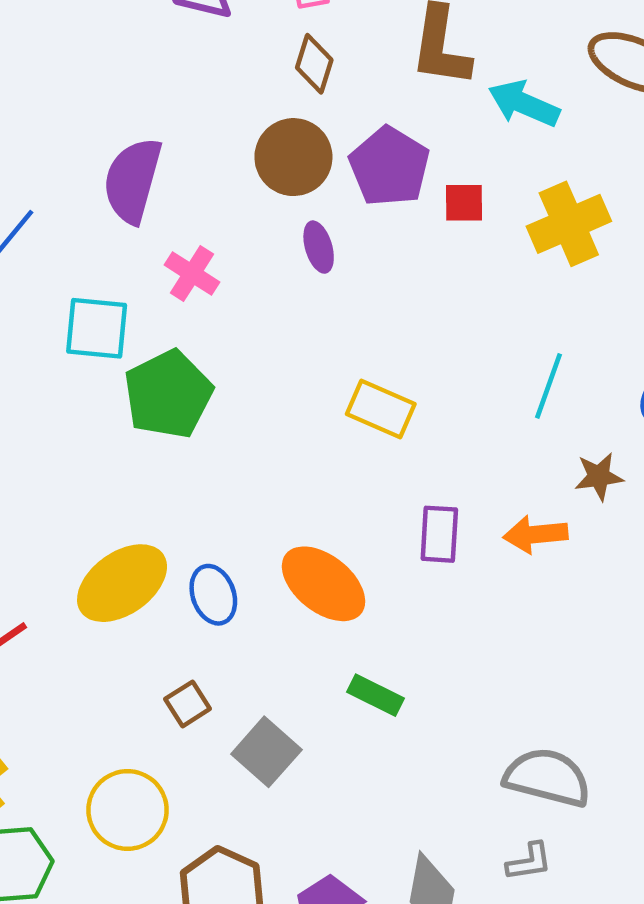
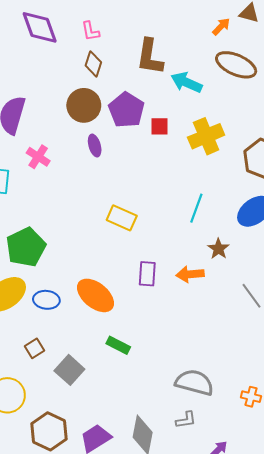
green pentagon: (168, 394) -> (26, 247), moved
brown star: (599, 477) -> (218, 249), turned -30
blue ellipse: (213, 595) -> (46, 300), turned -65

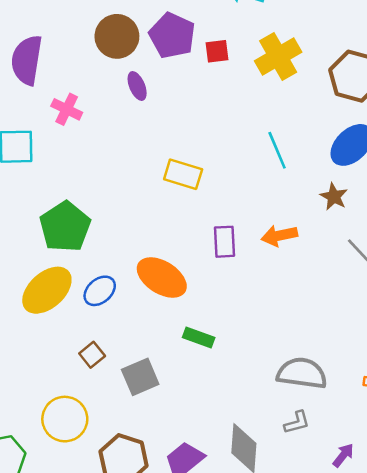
cyan line: (196, 208) -> (277, 150), turned -36
brown star: (218, 249) -> (334, 197), moved
blue ellipse: (46, 300) -> (100, 291), turned -40
gray square: (69, 370) -> (140, 377), turned 32

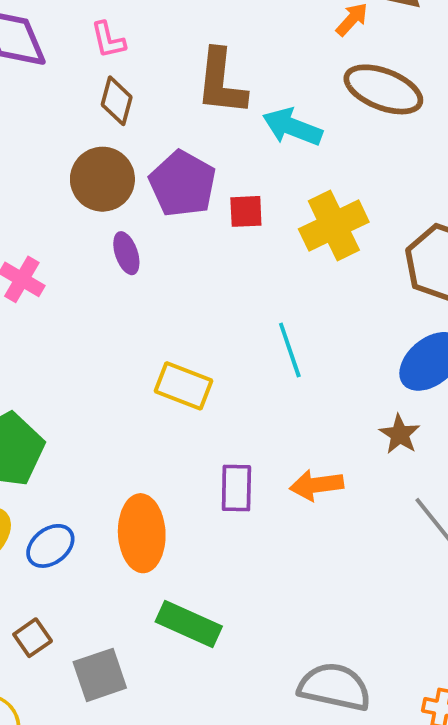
cyan line: (277, 150) -> (290, 350), moved
orange ellipse: (162, 277) -> (142, 533), turned 51
green rectangle: (199, 338) -> (189, 624), size x1.4

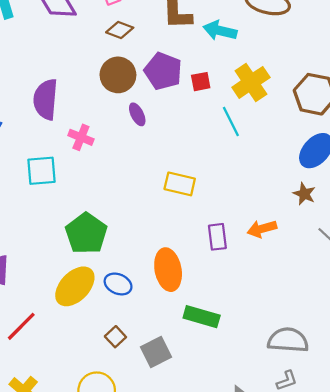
brown diamond: (117, 101) -> (120, 30), turned -76
cyan line: (290, 350) -> (231, 121), moved
blue ellipse: (50, 546) -> (118, 284), turned 68

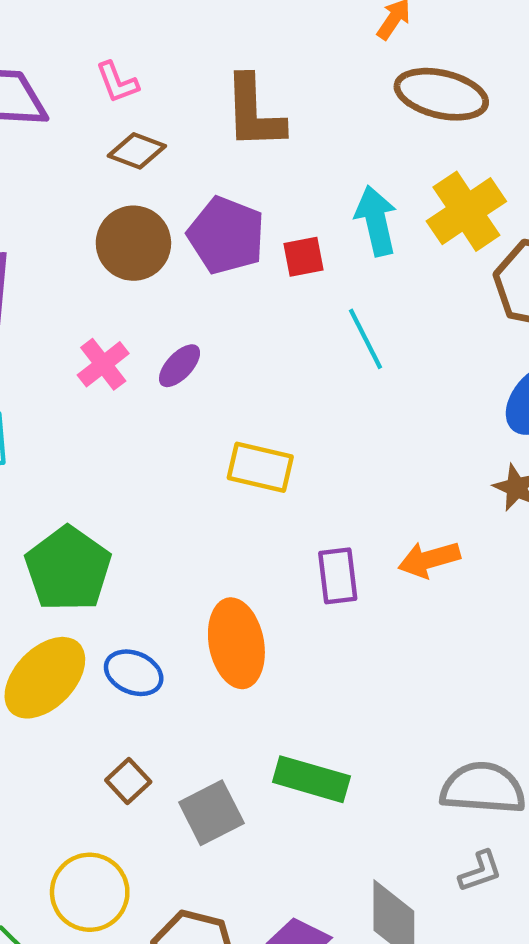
cyan arrow: (220, 31) -> (376, 221), moved, turned 64
yellow cross: (251, 82) -> (466, 211), moved
purple ellipse: (137, 114) -> (180, 366), moved, turned 70
pink cross: (81, 137) -> (103, 364), moved, turned 30
green rectangle: (202, 317) -> (311, 779), moved

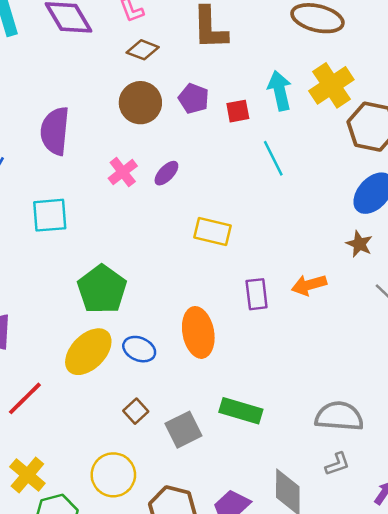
purple pentagon: (226, 235) -> (194, 98), size x0.7

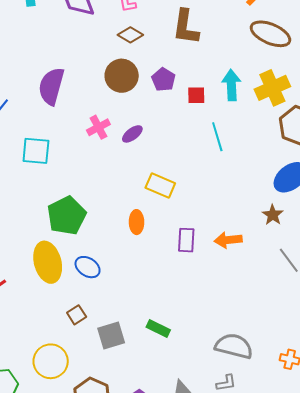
orange ellipse: (198, 332) -> (137, 222), moved, size x0.6
yellow ellipse: (88, 352) -> (48, 262), turned -69
green rectangle: (241, 411) -> (158, 329), size x0.7

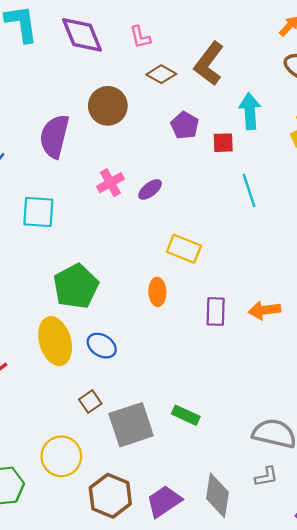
brown L-shape: (186, 27) -> (209, 64), turned 30
brown diamond: (130, 35) -> (161, 74), moved
brown circle: (122, 76) -> (108, 106), moved
cyan arrow: (231, 85) -> (250, 111), moved
gray square: (111, 336) -> (131, 425), size x1.4

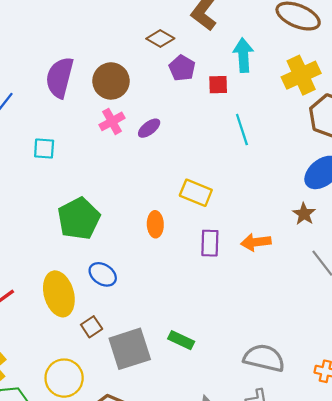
brown diamond: (161, 74) -> (160, 39), moved
brown circle: (108, 106) -> (111, 81), moved
cyan square: (38, 212) -> (44, 149), size x0.7
yellow rectangle: (184, 249) -> (196, 193), moved
yellow ellipse: (55, 341) -> (59, 294), moved

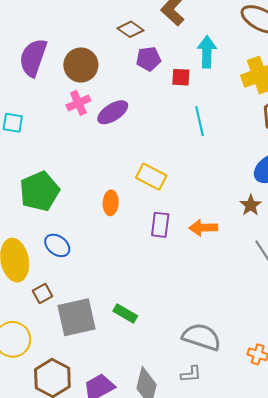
purple pentagon: (182, 68) -> (148, 59), turned 30
purple ellipse: (149, 128) -> (113, 112), size x1.4

